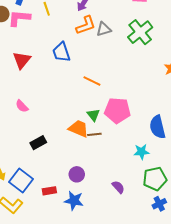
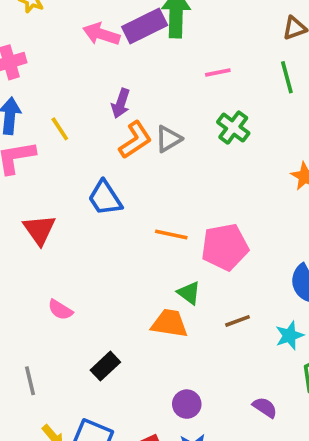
green cross: (140, 32) -> (233, 128), size x0.7
pink pentagon: (117, 110) -> (225, 247), moved
brown line: (94, 134) -> (237, 321), moved

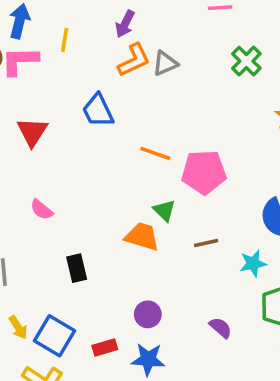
green cross: (233, 128) -> (246, 61), moved
yellow line: (60, 129) -> (65, 40), turned 35
black rectangle: (105, 366) -> (77, 268), turned -68

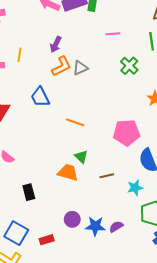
pink pentagon: (204, 172) -> (127, 133), moved
purple semicircle: (221, 328) -> (116, 227), turned -72
blue star: (148, 359) -> (95, 226), moved

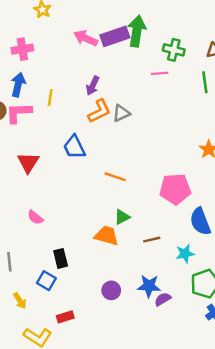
green cross: (129, 66) -> (174, 50), moved, turned -30
green triangle: (81, 157) -> (122, 217), turned 48
blue star: (95, 226) -> (149, 286), moved
blue square: (16, 233) -> (46, 281), moved, size x0.7
red rectangle: (47, 240) -> (65, 317), moved

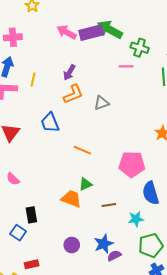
green arrow: (137, 31) -> (110, 30), turned -75
gray triangle: (121, 113) -> (101, 103), moved
blue star: (149, 286) -> (104, 244), turned -30

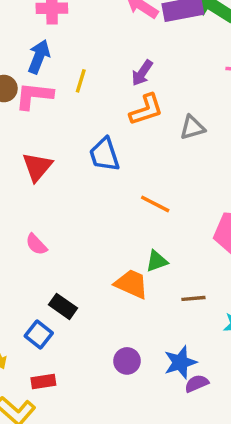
black rectangle: (31, 215) -> (63, 306), turned -49
red rectangle: (32, 264) -> (43, 382), moved

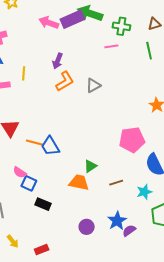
blue trapezoid: (104, 155) -> (50, 146), moved
orange line: (155, 204) -> (35, 143), moved
blue square: (39, 334) -> (29, 183), moved

